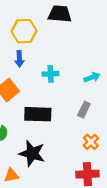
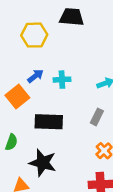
blue arrow: (19, 59) -> (35, 76), moved, turned -126

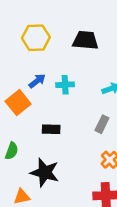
black trapezoid: (72, 17) -> (85, 40), moved
black rectangle: (49, 122) -> (51, 129), size x0.6

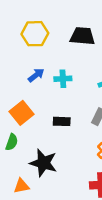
orange square: (18, 103) -> (21, 113), moved
black rectangle: (51, 129) -> (62, 121), moved

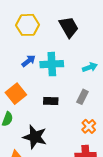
black trapezoid: (82, 36) -> (69, 27), turned 55
cyan cross: (63, 79) -> (52, 64), size x1.5

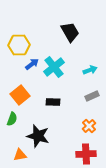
yellow hexagon: (28, 25) -> (19, 45), moved
cyan cross: (52, 64) -> (54, 67), turned -35
gray rectangle: (82, 97) -> (92, 96), moved, turned 40

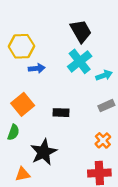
blue arrow: (32, 64) -> (37, 68), turned 32
cyan cross: (54, 67) -> (80, 61), moved
black star: (38, 136) -> (44, 152), turned 30

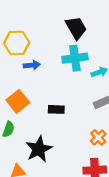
cyan cross: (80, 61) -> (75, 58), turned 30

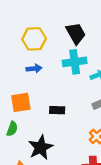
yellow hexagon: (17, 43) -> (34, 39), moved
orange square: (18, 101) -> (21, 102), turned 30

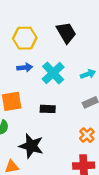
cyan cross: (75, 62) -> (53, 73), moved, turned -35
black star: (41, 147) -> (31, 146), turned -30

